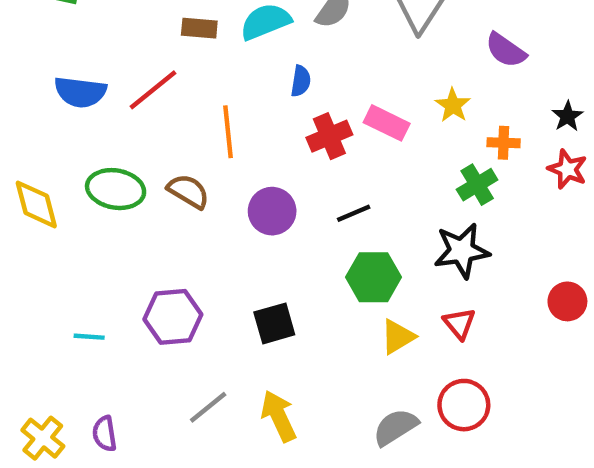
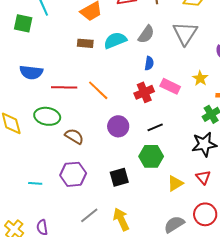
blue semicircle: (301, 81) -> (149, 63), moved
red line: (153, 90) -> (64, 87), moved, turned 40
orange line: (228, 132) -> (98, 90), turned -40
brown semicircle: (188, 191) -> (74, 136), moved
green hexagon: (373, 277) -> (151, 156), moved

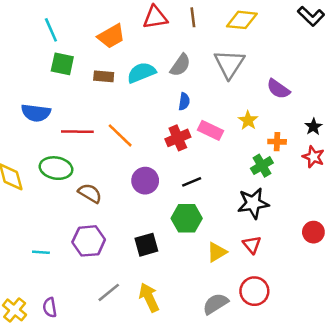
green square: (23, 23) -> (62, 64), moved

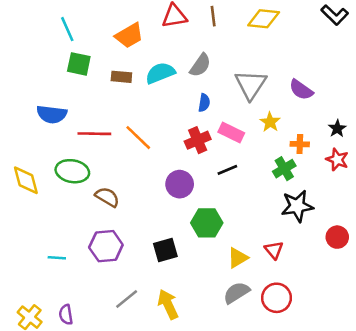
gray triangle: (229, 64) -> (251, 85), moved
purple circle: (145, 181) -> (180, 184), moved
black line: (192, 182) -> (227, 170), moved
black star: (253, 203) -> (297, 206), moved
gray semicircle: (215, 304) -> (236, 293), moved

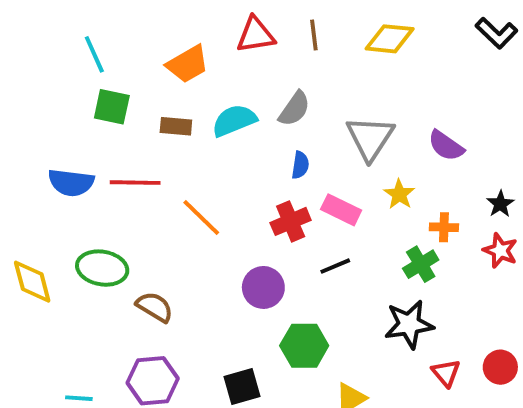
red line: (94, 134) -> (135, 183), moved
black star: (297, 206) -> (409, 324), moved
red triangle: (274, 250) -> (446, 373), moved

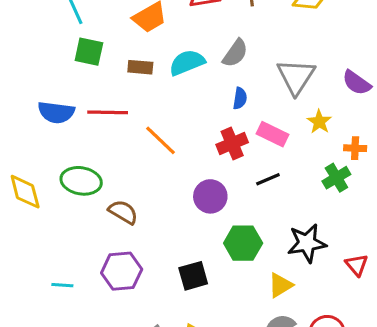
black star: (409, 324) -> (307, 243), moved

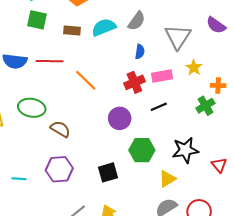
purple semicircle: (357, 83) -> (216, 25), moved
pink rectangle: (273, 134) -> (162, 76), turned -36

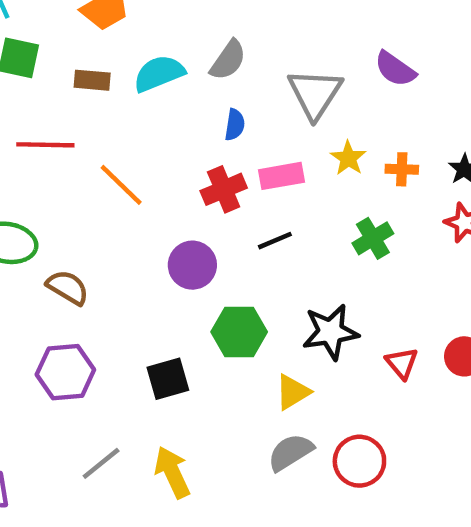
orange cross: (218, 86) -> (402, 169), moved

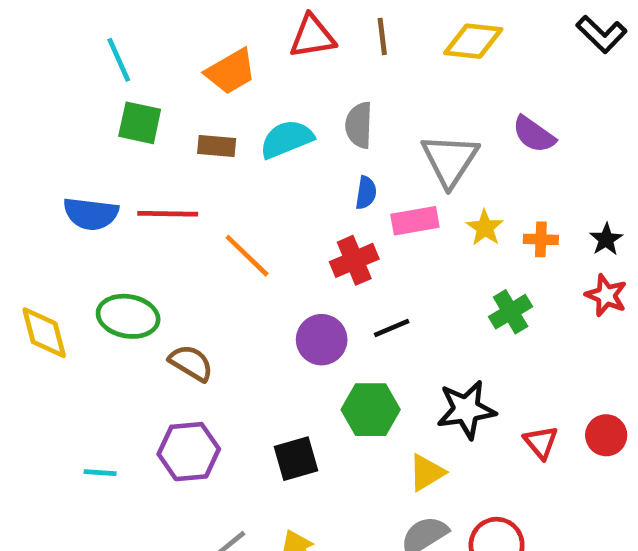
gray semicircle: (228, 60) -> (359, 125), turned 147
pink rectangle: (282, 176) -> (415, 221), moved
black line: (275, 241) -> (392, 328), moved

